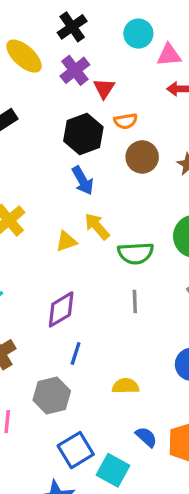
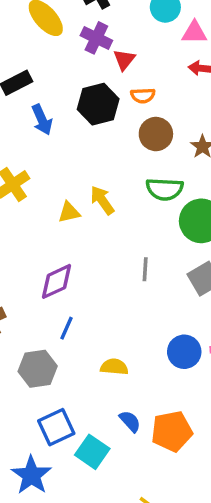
purple cross: (75, 70) -> (96, 38), turned -32
blue arrow: (83, 181) -> (42, 120), moved
green semicircle: (136, 253) -> (165, 189), moved
gray line: (135, 301) -> (145, 269), moved

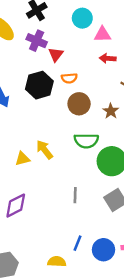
blue line: (67, 328) -> (78, 243), moved

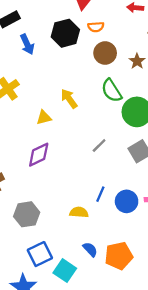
green semicircle: (86, 141) -> (112, 91), turned 55
yellow triangle: (22, 159) -> (44, 118), moved
gray line: (75, 195) -> (99, 145), turned 42

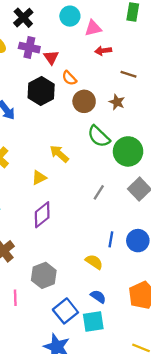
orange semicircle: (96, 27) -> (69, 78), turned 63
yellow semicircle: (79, 212) -> (94, 262), turned 42
blue semicircle: (90, 249) -> (98, 297), moved
cyan square: (65, 271) -> (93, 321), turned -30

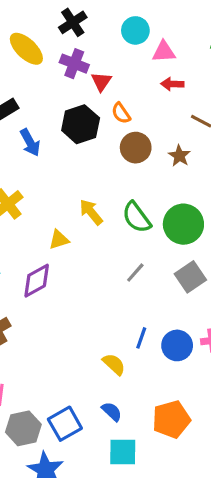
green semicircle: (99, 136) -> (137, 217), moved
purple diamond: (42, 215) -> (37, 281), moved
gray hexagon: (44, 275) -> (23, 428), moved
cyan square: (93, 321) -> (123, 452), moved

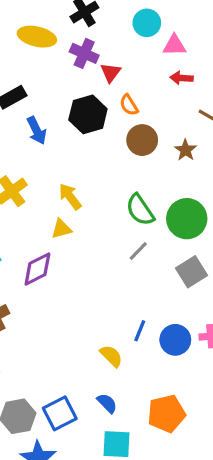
yellow ellipse: (26, 49) -> (37, 37), turned -33
yellow arrow: (91, 212) -> (70, 197), moved
gray line: (135, 273) -> (138, 251), moved

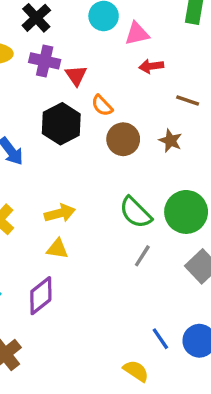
yellow arrow: (70, 197) -> (60, 213), turned 124
yellow triangle: (61, 229) -> (57, 249), turned 35
blue line: (140, 331) -> (160, 339), turned -45

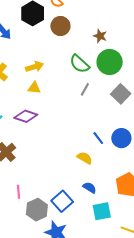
brown circle: (123, 139) -> (60, 26), moved
brown star: (170, 141) -> (100, 36), moved
purple diamond: (41, 296) -> (26, 116), turned 60

